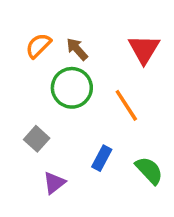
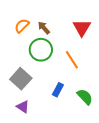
gray square: (37, 139) -> (21, 79), size x1.5
purple triangle: (54, 183) -> (23, 107), moved, turned -48

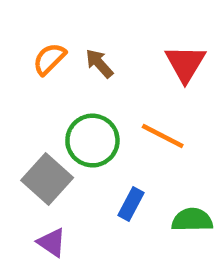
green circle: (41, 50) -> (92, 141), moved
orange line: (72, 60) -> (163, 136), turned -30
green semicircle: (85, 97) -> (192, 220), turned -48

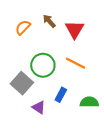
brown arrow: (99, 63) -> (49, 21), moved
red triangle: (185, 63) -> (74, 29), moved
purple triangle: (52, 243) -> (39, 107), moved

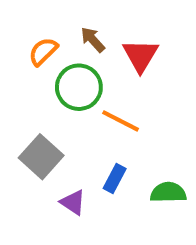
orange line: (76, 63) -> (121, 121), moved
green circle: (43, 65) -> (79, 87), moved

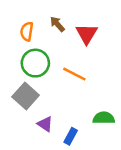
orange semicircle: (43, 51) -> (27, 31), turned -36
green circle: (79, 87) -> (35, 63), moved
blue rectangle: (115, 179) -> (71, 136), moved

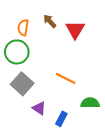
green circle: (35, 63) -> (17, 52), moved
orange line: (74, 74) -> (66, 78), moved

